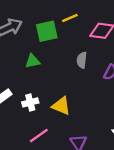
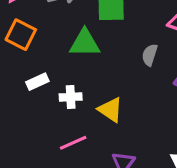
green triangle: (33, 61) -> (85, 43), size x1.5

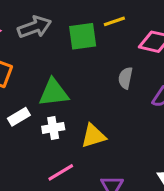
green triangle: (85, 43) -> (54, 93), moved
yellow triangle: (110, 110) -> (93, 136), turned -44

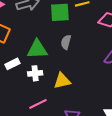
gray semicircle: (125, 78) -> (66, 42), moved

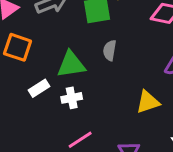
yellow triangle: (62, 81) -> (148, 102), moved

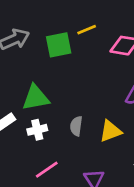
gray semicircle: (110, 50) -> (76, 126), moved

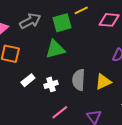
green triangle: (36, 98) -> (55, 49), moved
gray semicircle: (76, 126) -> (79, 80), size x1.5

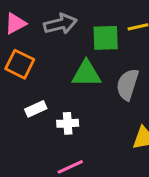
gray semicircle: (79, 80) -> (128, 84), moved

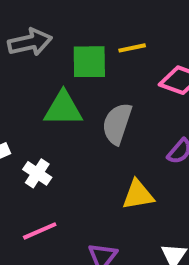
white cross: (68, 123) -> (37, 173), turned 36

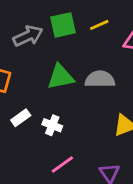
green square: (89, 62) -> (63, 25), moved
gray semicircle: (117, 124) -> (100, 79), turned 84

